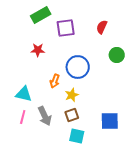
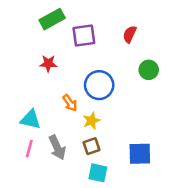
orange arrow: (55, 81) -> (70, 103), turned -56

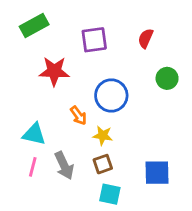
green rectangle: (52, 19) -> (34, 25), moved
red star: (48, 63) -> (54, 71), size x1.5
yellow star: (91, 121) -> (103, 136), turned 30

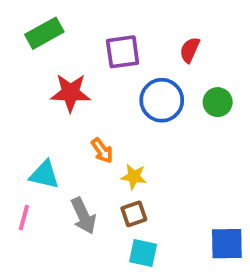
blue circle: (111, 95) -> (162, 100), moved
pink line: (33, 167) -> (24, 218), moved
blue square: (157, 173) -> (227, 244), moved

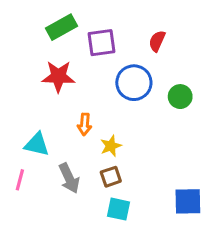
green rectangle: (44, 33) -> (61, 27), moved
green circle: (218, 102) -> (180, 97), moved
orange arrow: (102, 151) -> (85, 124), turned 40
yellow star: (134, 177) -> (111, 146), turned -30

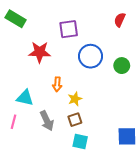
green rectangle: (61, 27) -> (16, 19), moved, turned 60
red semicircle: (157, 41) -> (120, 20), moved

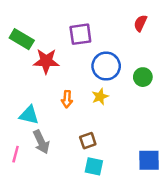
green rectangle: (16, 19) -> (22, 39), moved
yellow star: (75, 99) -> (100, 97), moved
gray arrow: (47, 121) -> (41, 142), moved
pink line: (13, 122) -> (16, 154), moved

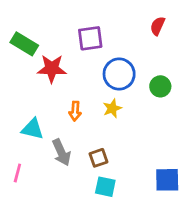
gray arrow: (41, 142) -> (61, 152), moved

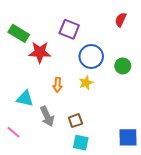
purple square: (90, 38) -> (69, 29), turned 30
pink line: (17, 173) -> (13, 132), turned -64

